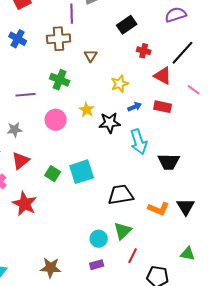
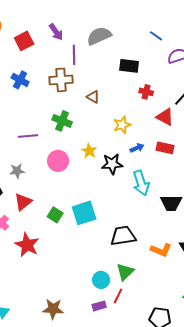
black rectangle: (127, 25) -> (129, 66), turned 42
brown triangle: (91, 56) -> (93, 97), turned -32
red line: (133, 256) -> (118, 296), moved

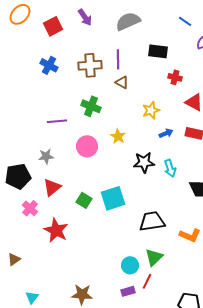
purple line: (74, 55) -> (118, 59), moved
black star: (112, 164) -> (144, 162), moved
cyan arrow: (141, 183) -> (170, 168), size x0.7

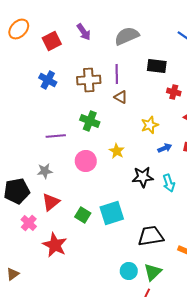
cyan circle: (130, 265) -> (129, 271), moved

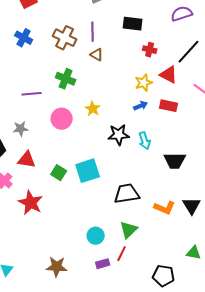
brown cross: (89, 80) -> (65, 38), turned 30
yellow star: (150, 125) -> (144, 83), moved
red triangle: (51, 202) -> (27, 160), turned 48
cyan circle: (129, 271) -> (96, 236), moved

